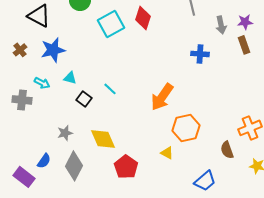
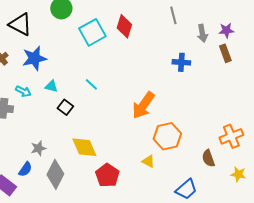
cyan line: (110, 89) -> (91, 84), moved
gray star: (65, 133) -> (38, 148), moved

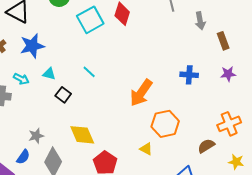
purple star: (226, 30) -> (228, 74), moved
blue cross: (181, 62) -> (189, 75), moved
brown semicircle: (208, 158) -> (206, 146), turned 78

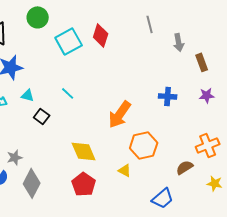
yellow diamond: (82, 135) -> (84, 151), moved

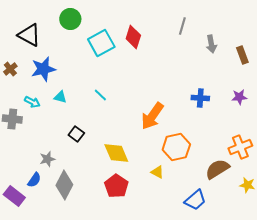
gray line: (150, 24) -> (182, 26), turned 30
brown rectangle: (202, 62) -> (242, 55), moved
black square: (42, 116) -> (76, 134), moved
brown semicircle: (185, 167) -> (217, 169), size x1.4

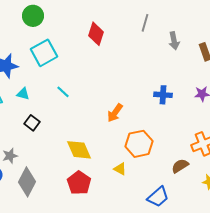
cyan square: (101, 43) -> (44, 53), moved
orange arrow: (152, 116) -> (115, 113), size x0.7
black square: (76, 134) -> (32, 123), moved
brown semicircle: (217, 169) -> (180, 166), size x0.7

